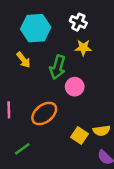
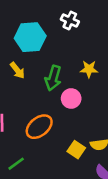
white cross: (78, 22) -> (70, 20), moved
yellow star: (83, 48) -> (89, 69), moved

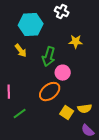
yellow star: (89, 69) -> (76, 42), moved
orange ellipse: (39, 127) -> (50, 92), moved
green line: (16, 164) -> (20, 114), moved

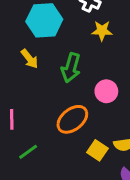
yellow star: (76, 42) -> (102, 31), moved
pink circle: (63, 73) -> (106, 91), moved

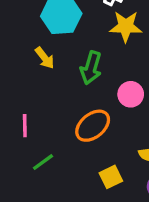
yellow star: (102, 31) -> (126, 26), size x1.4
yellow square: (97, 150) -> (111, 177), moved, turned 30

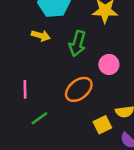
yellow arrow: (45, 58) -> (41, 36), turned -36
yellow square: (111, 177) -> (102, 125), moved

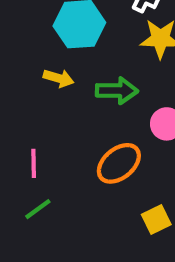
green arrow: (77, 43) -> (117, 91), turned -105
green line: (39, 118) -> (38, 209), moved

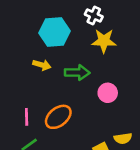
orange ellipse: (119, 163) -> (58, 117), moved

